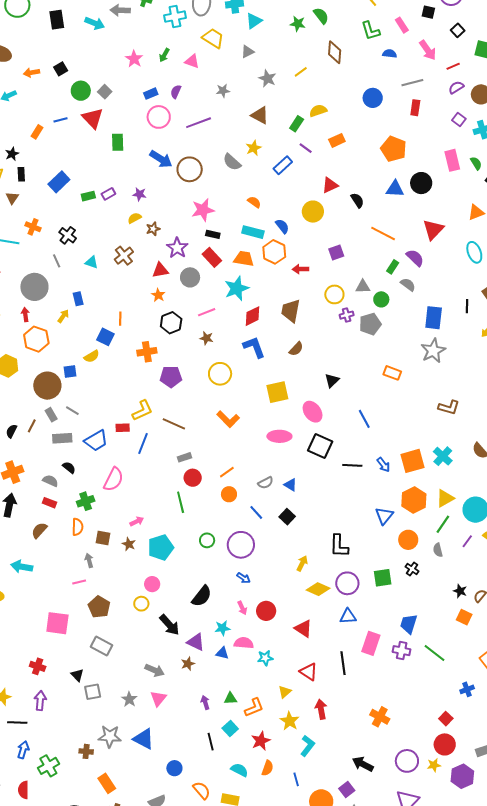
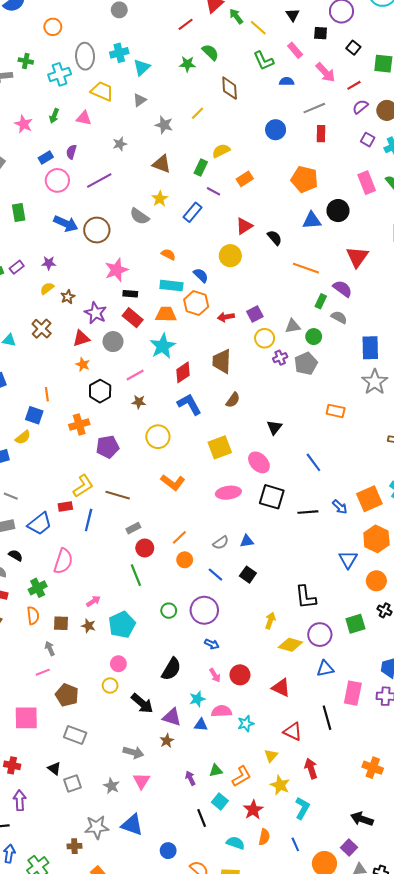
purple square: (336, 253) -> (255, 314), moved
blue triangle: (290, 485) -> (247, 541), turned -32

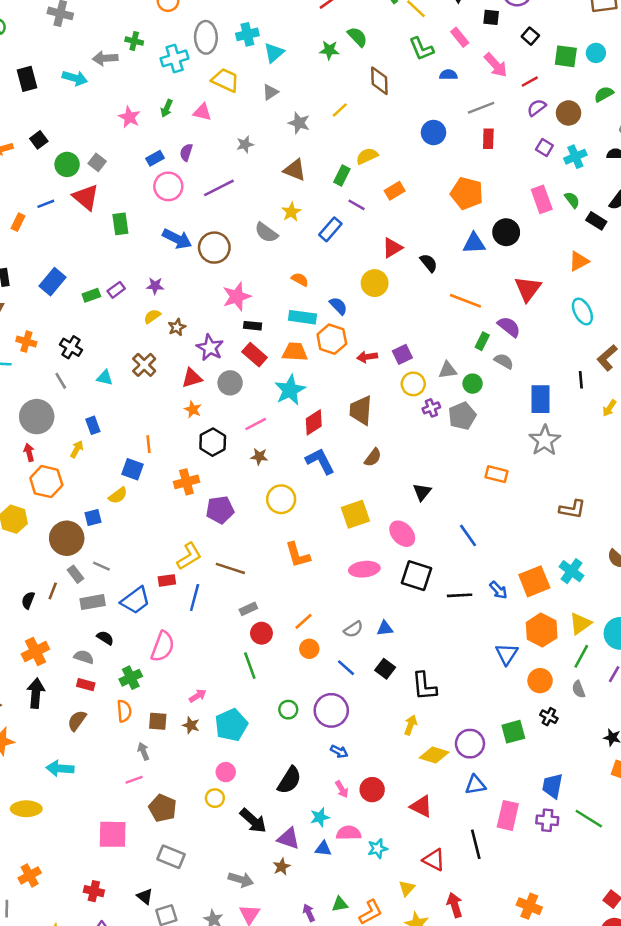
orange L-shape: (173, 482) -> (298, 555), turned 35
black L-shape: (306, 597) -> (424, 686), moved

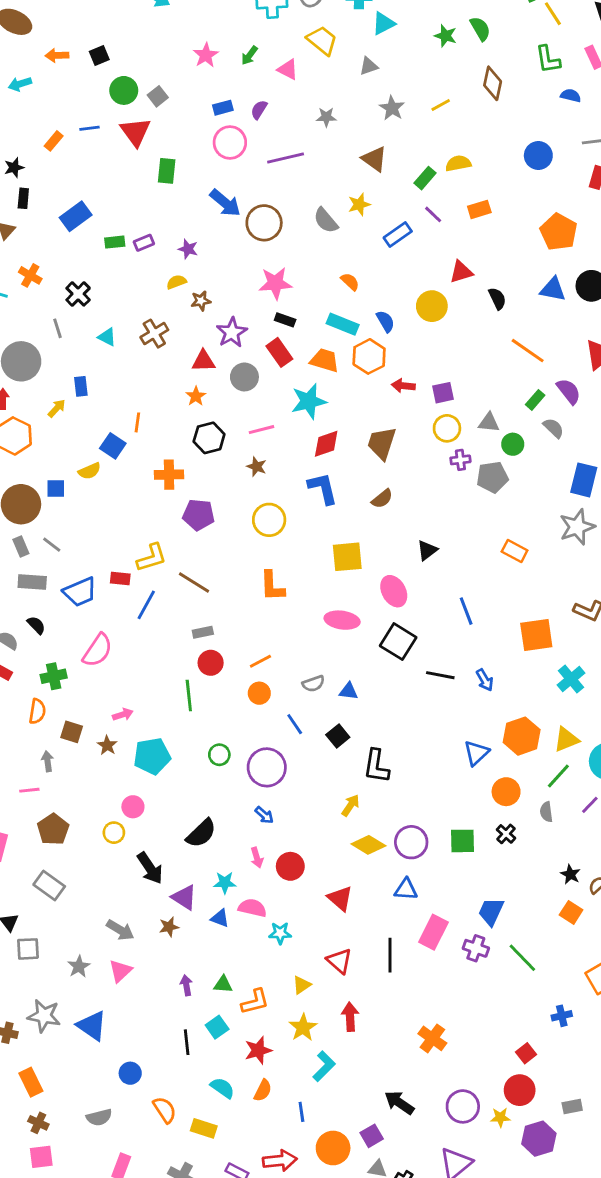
orange square: (534, 581) -> (536, 635), moved

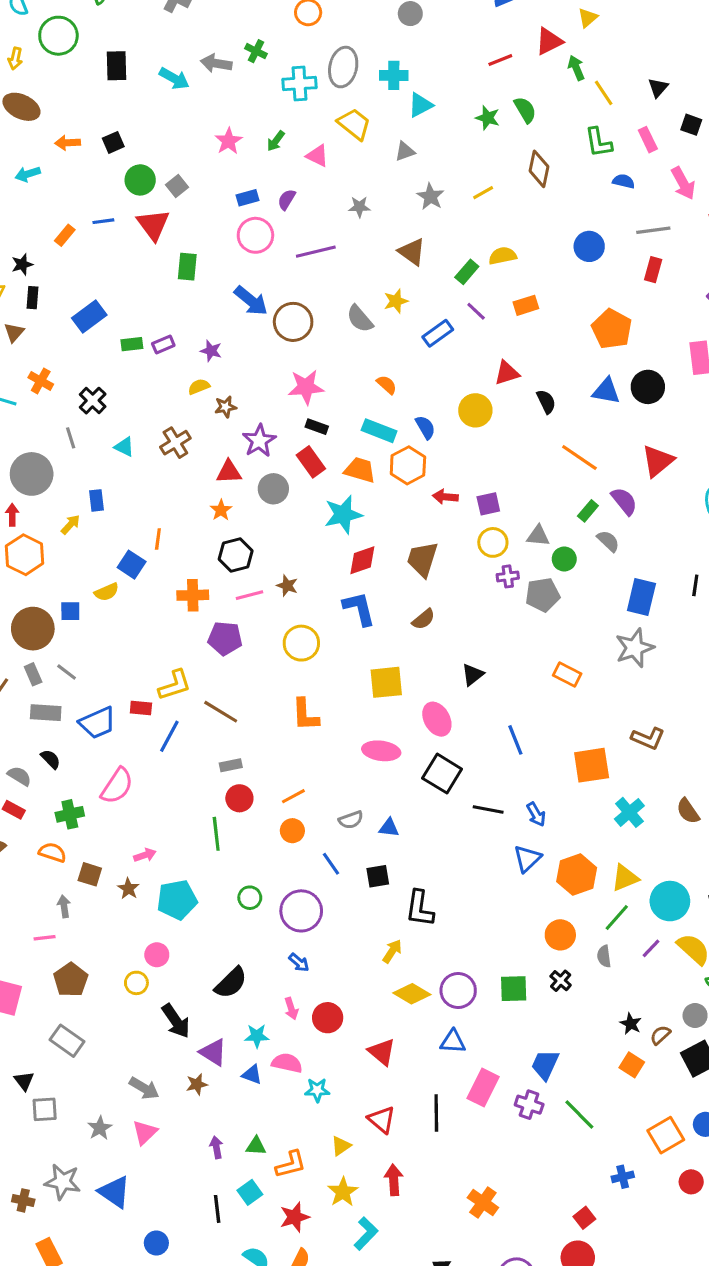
pink line: (262, 430) -> (249, 595), moved
orange semicircle: (37, 711) -> (52, 852), turned -80
black square: (338, 736) -> (378, 876), turned 30
blue triangle: (476, 753) -> (527, 859), moved

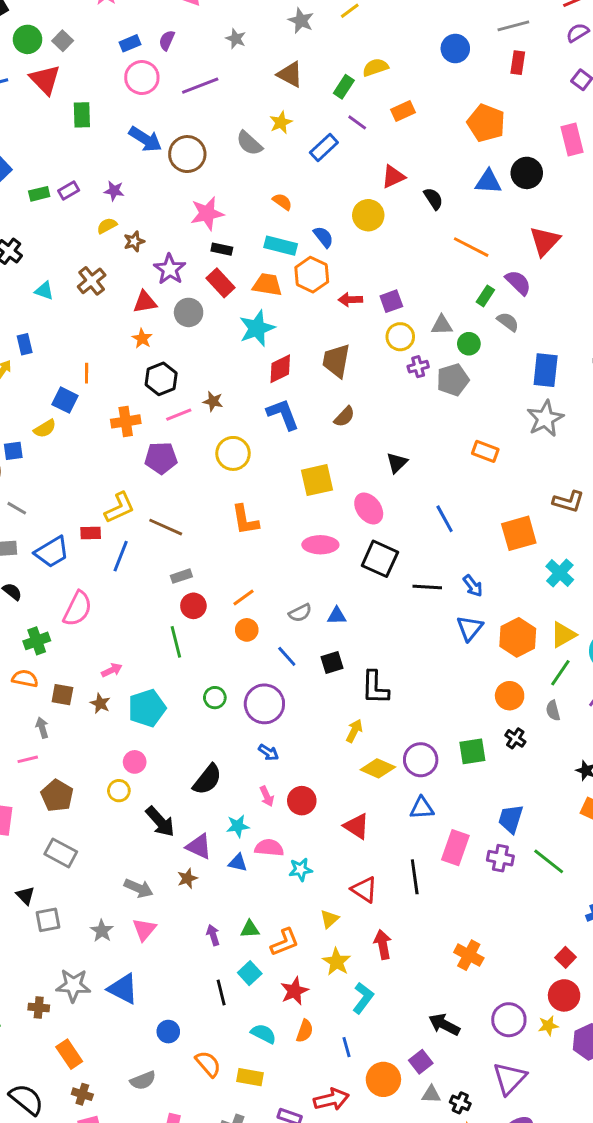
gray star: (359, 207) -> (236, 39), turned 30

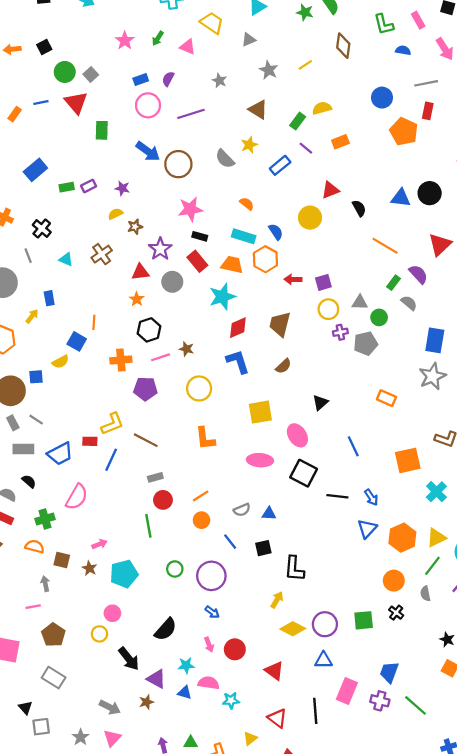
orange pentagon: (486, 123) -> (404, 131), moved

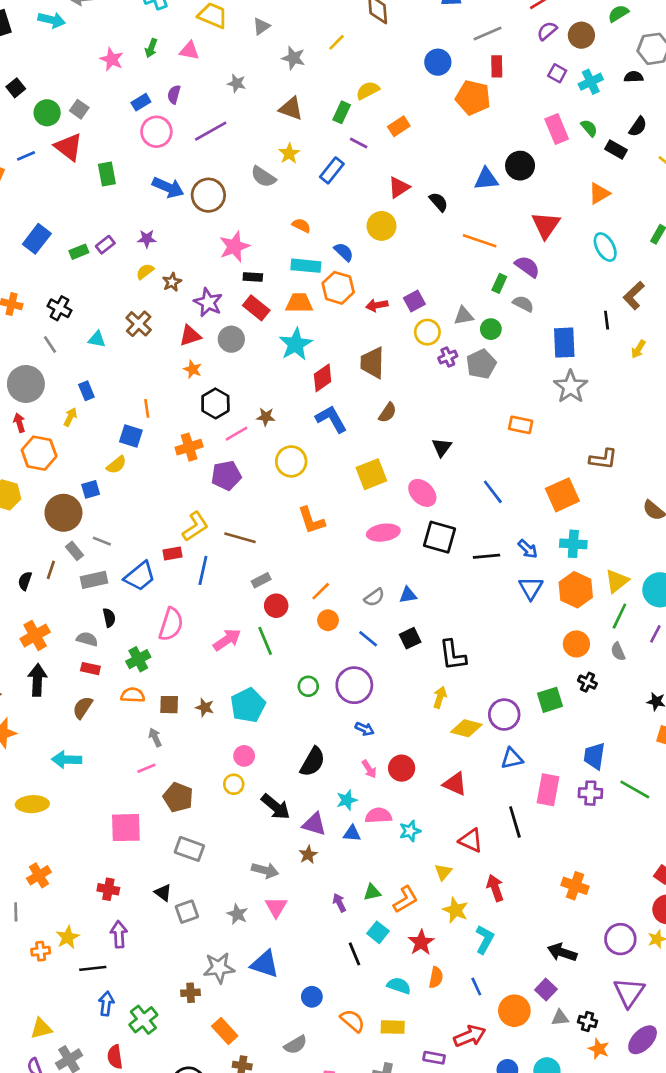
black semicircle: (29, 481) -> (109, 618), turned 48
cyan cross: (436, 492) -> (573, 544), moved, turned -30
pink arrow: (99, 544) -> (227, 640), moved, size x1.5

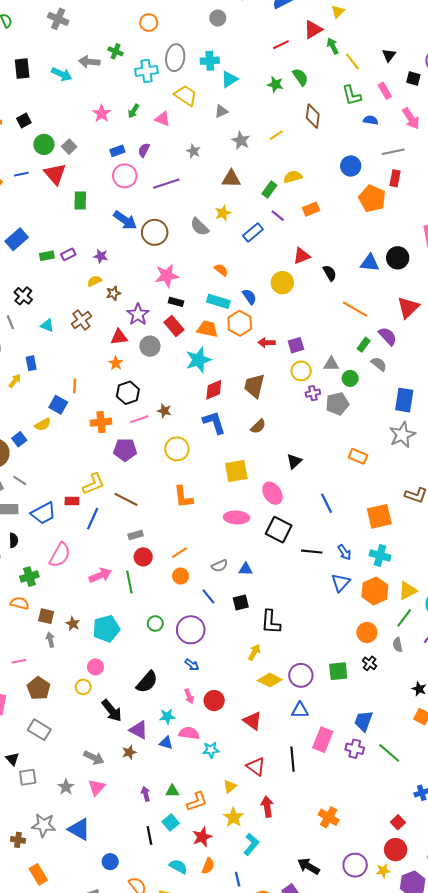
brown triangle: (291, 108) -> (231, 179), turned -30
blue square: (91, 489) -> (19, 439), turned -32
gray arrow: (155, 737) -> (50, 640), moved

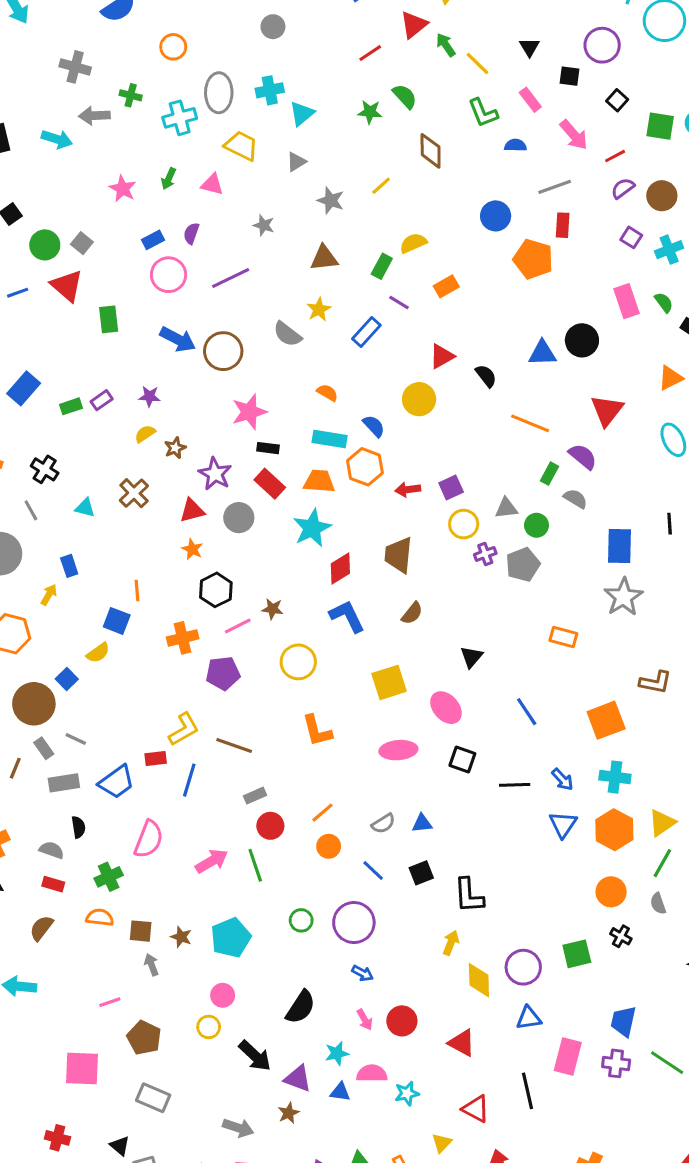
gray cross: (58, 19) -> (75, 67), moved
black square: (279, 530) -> (462, 759), size x0.7
yellow diamond: (270, 680) -> (479, 980), turned 70

